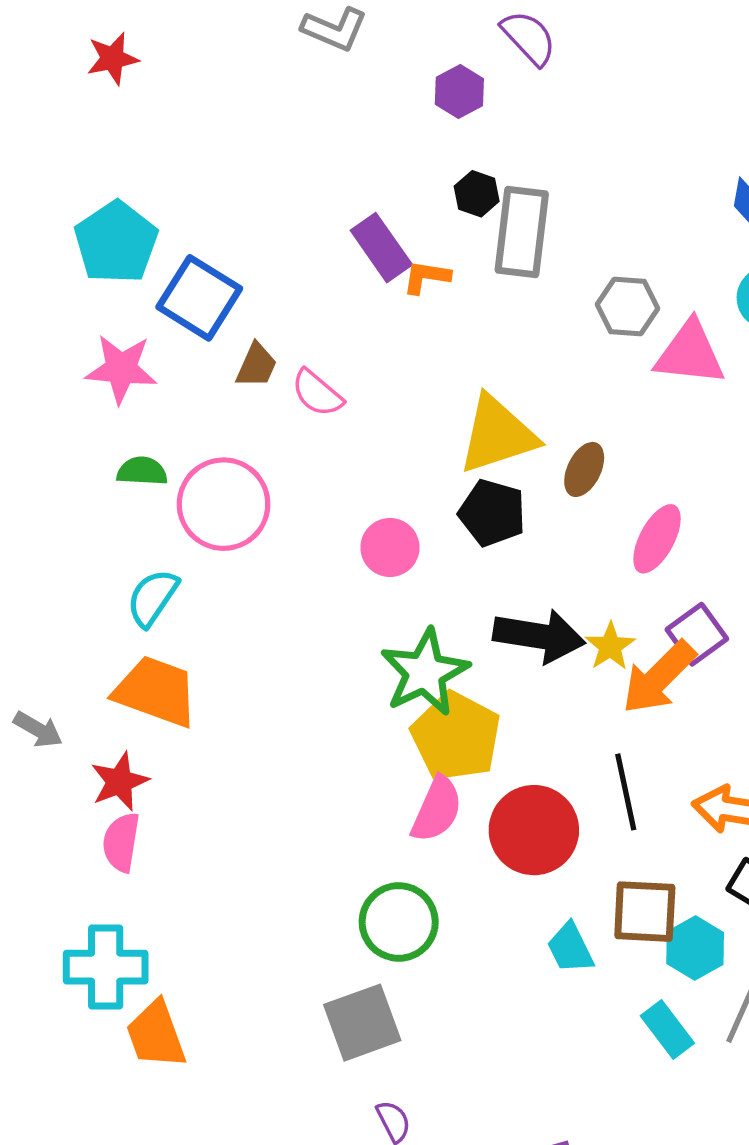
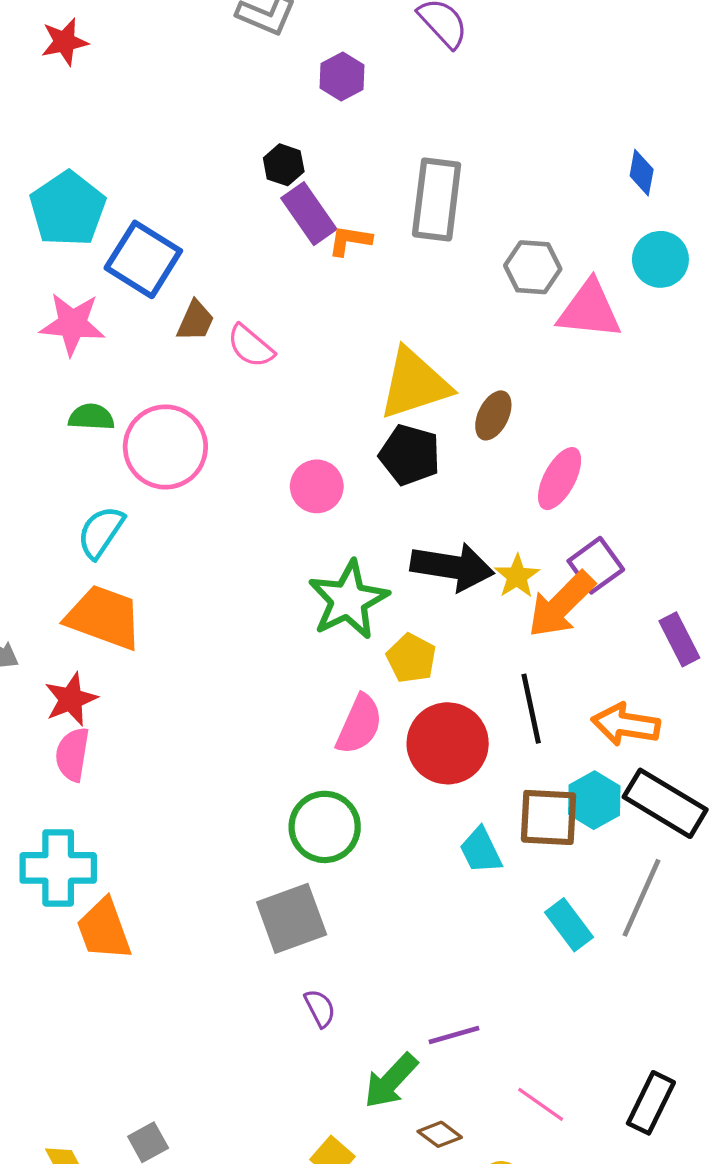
purple hexagon: (459, 91) -> (342, 77), moved
black hexagon: (477, 194) -> (284, 165), moved
yellow pentagon: (456, 736) -> (411, 658), moved, size x0.6
cyan hexagon: (695, 948) -> (594, 800), moved

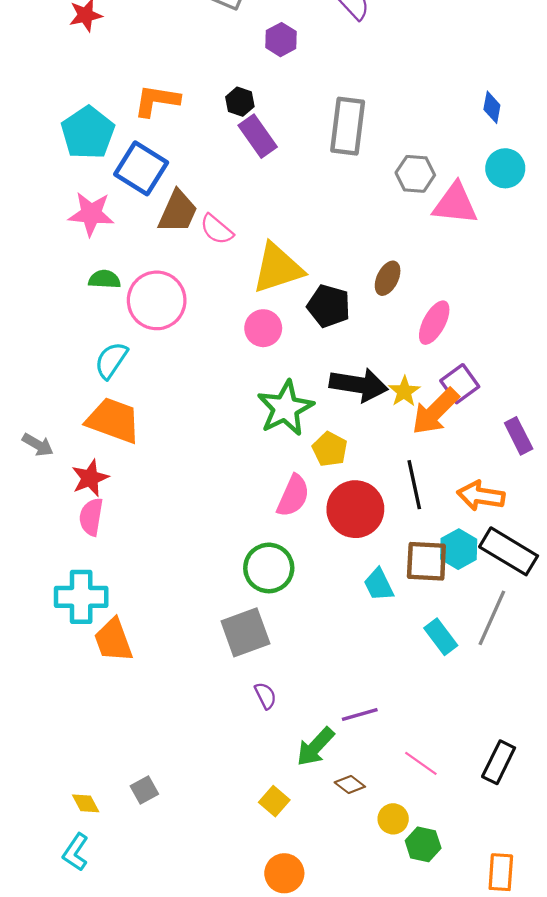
orange L-shape: (350, 240) -> (157, 101), moved, size x1.5
brown trapezoid: (195, 321) -> (178, 212), size x1.5
yellow triangle: (415, 384) -> (278, 268), moved

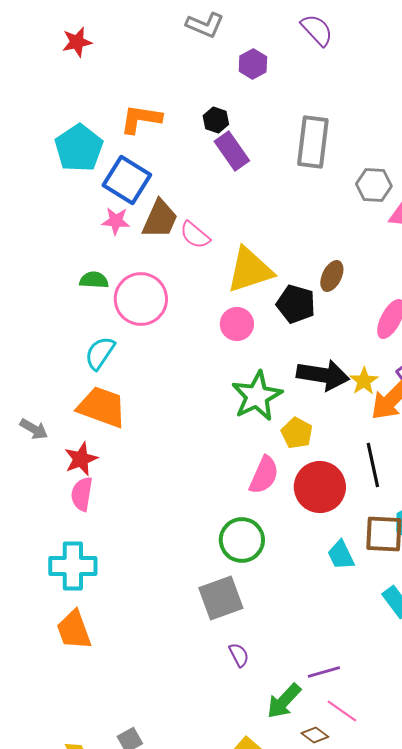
pink star: (91, 214) -> (116, 221), moved, size x0.7
brown ellipse: (388, 278) -> (332, 276), moved
orange trapezoid: (113, 640) -> (74, 630), moved
pink line: (421, 763) -> (342, 711), moved

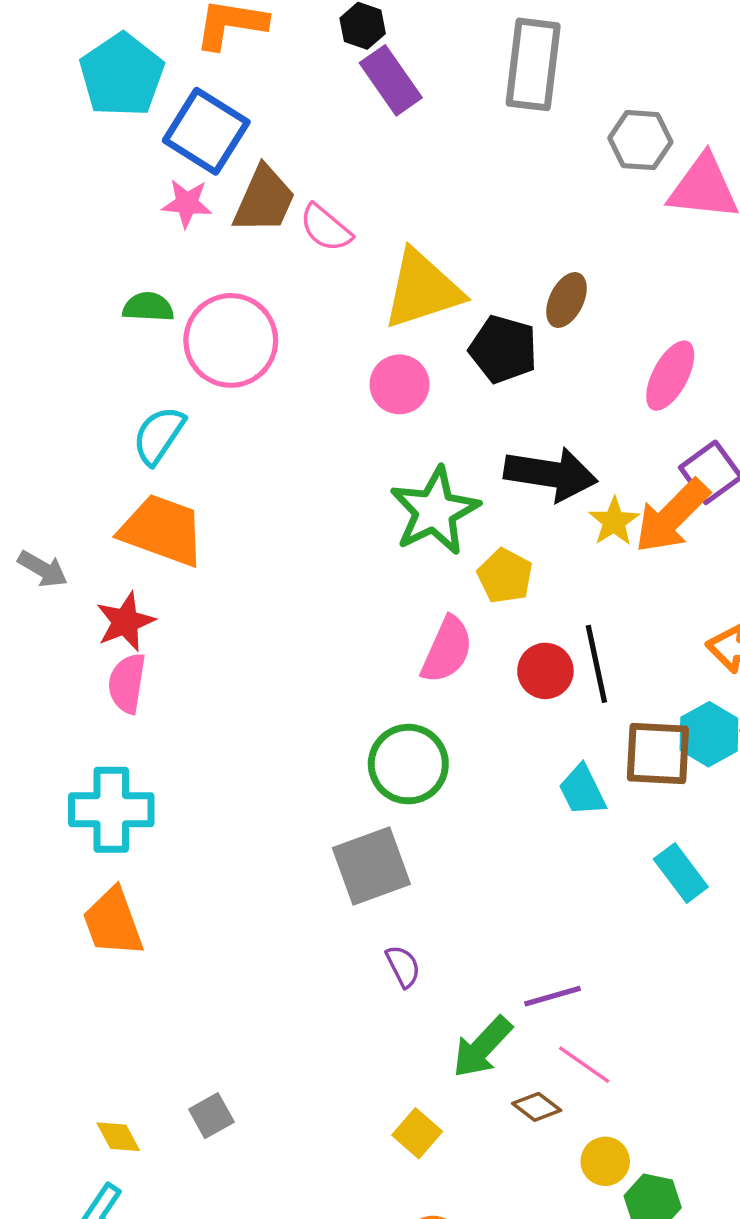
yellow star: (364, 381) -> (614, 521), moved
black line: (373, 465) -> (596, 664), moved
red circle: (320, 487) -> (545, 671), size x0.6

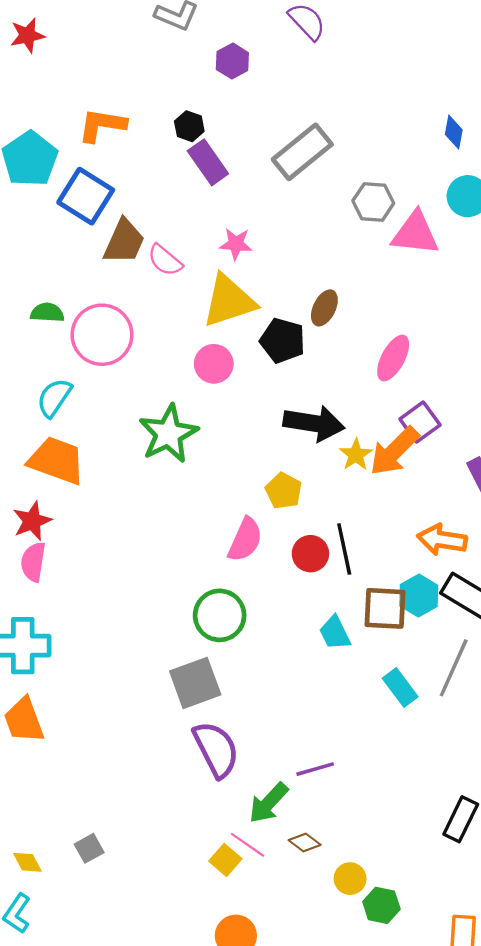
gray rectangle: (533, 64) -> (302, 152), turned 44
pink star: (187, 203) -> (236, 244), moved
green star: (435, 511) -> (168, 434), moved
purple semicircle: (403, 966) -> (216, 749), size x2.0
pink line: (584, 1065) -> (248, 845), moved

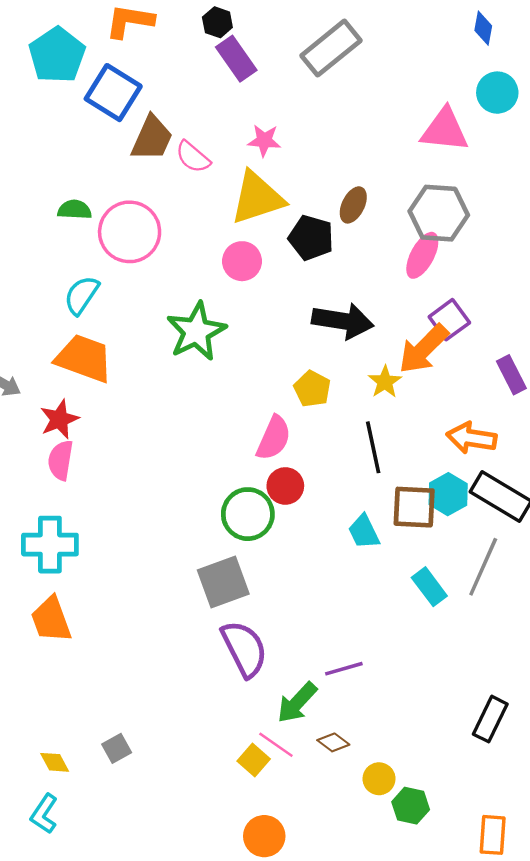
gray hexagon: (373, 202) -> (439, 213), moved, size x1.4
yellow star: (356, 455) -> (385, 382), moved
red circle: (310, 554) -> (285, 486), moved

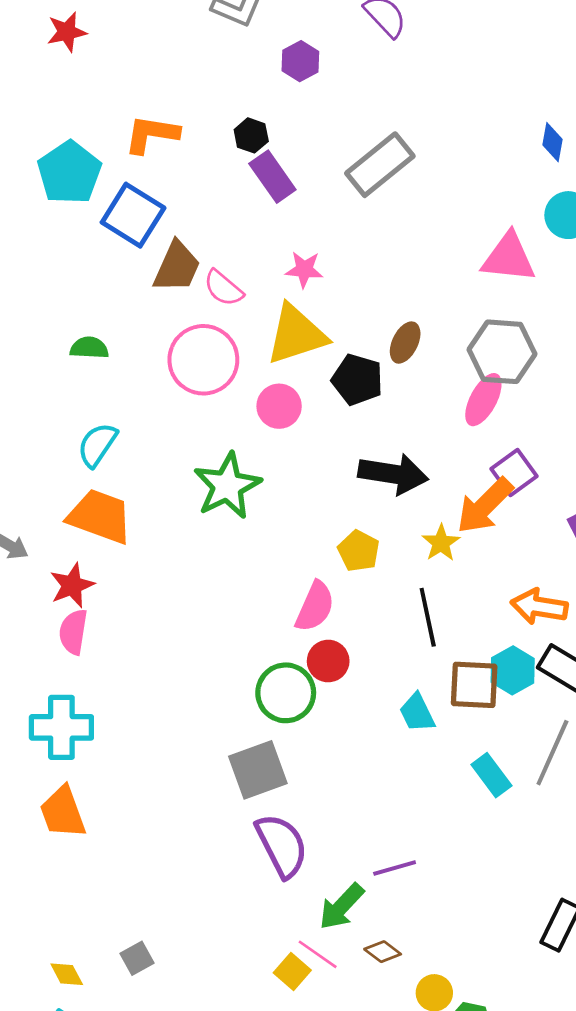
pink circle: (130, 232) -> (203, 360), moved

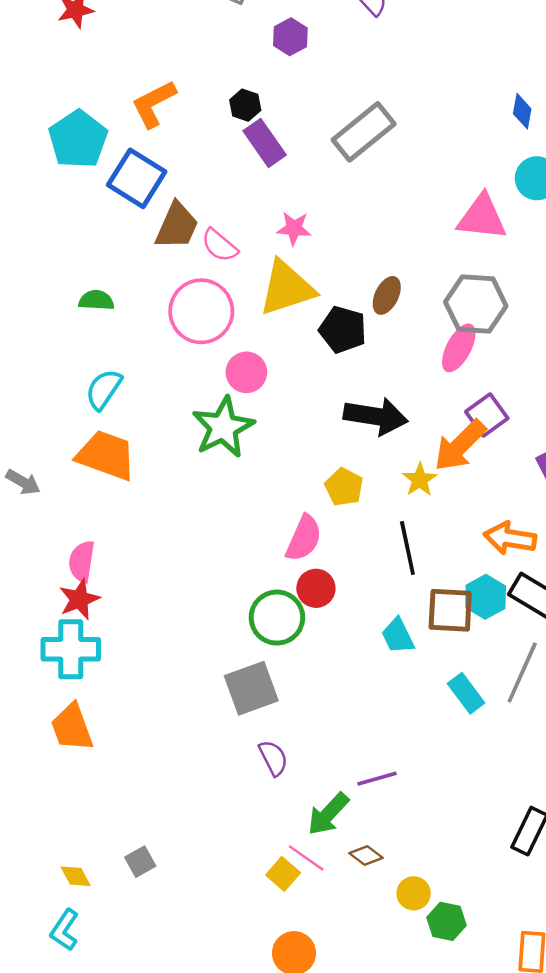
orange L-shape: (152, 134) -> (154, 104), turned -36
pink circle: (279, 406) -> (246, 372), moved
red star: (72, 585) -> (79, 599), moved
purple semicircle: (282, 845) -> (273, 758), size x0.6

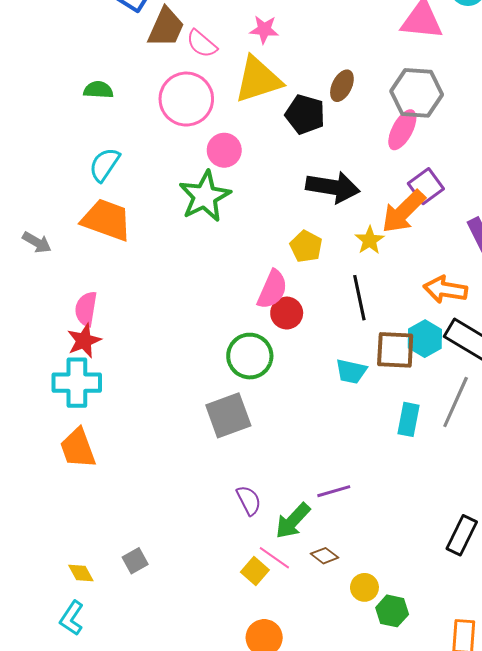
red circle: (316, 588) -> (287, 313), moved
cyan trapezoid: (398, 636) -> (351, 371), turned -52
cyan rectangle: (466, 693) -> (408, 419), turned 48
purple semicircle: (273, 758) -> (249, 500), moved

